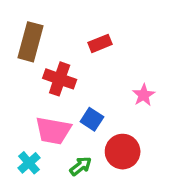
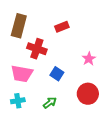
pink trapezoid: (53, 131) -> (22, 74), moved
red circle: (123, 152) -> (88, 94), moved
cyan cross: (29, 163) -> (18, 101), turned 32

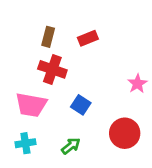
brown rectangle: (19, 26) -> (48, 37), moved, size x0.6
pink star: (89, 59) -> (137, 84), moved

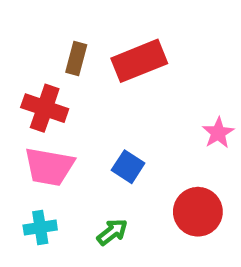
red rectangle: (88, 38) -> (139, 61), size x1.6
red cross: (52, 69) -> (45, 108), moved

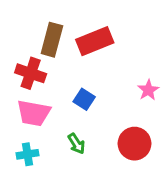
brown rectangle: (76, 59) -> (52, 40), size x1.5
blue square: (128, 167) -> (84, 99), moved
green arrow: (112, 232) -> (76, 144), moved, turned 95

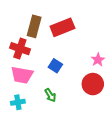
red circle: (135, 144) -> (93, 84), moved

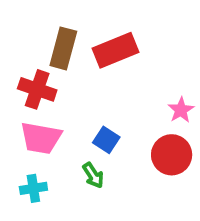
blue square: (55, 66) -> (106, 140), moved

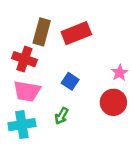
blue square: (106, 140) -> (70, 81), moved
green arrow: (93, 175) -> (61, 116), turned 63
cyan cross: (33, 188) -> (22, 125), size x1.5

